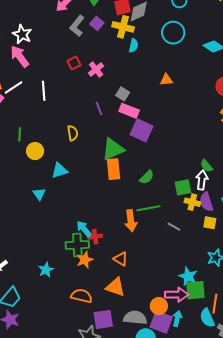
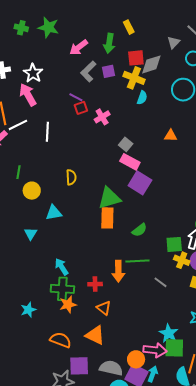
purple square: (97, 23) -> (108, 71), turned 32
purple line: (99, 108) -> (76, 97), moved, turned -48
cyan arrow: (84, 229) -> (62, 267), moved
red cross: (95, 237) -> (95, 284), moved

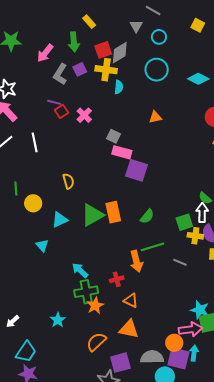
green triangle: (109, 198) -> (92, 215), moved
orange semicircle: (61, 340) -> (96, 342), turned -50

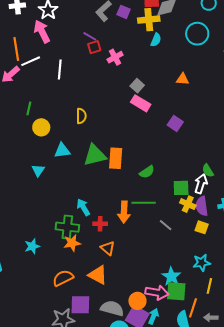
purple square: (80, 69) -> (124, 12), turned 32
yellow cross: (106, 70) -> (149, 20), turned -30
purple square: (137, 170) -> (175, 123), moved, size x0.7
cyan arrow: (80, 270) -> (83, 207), moved

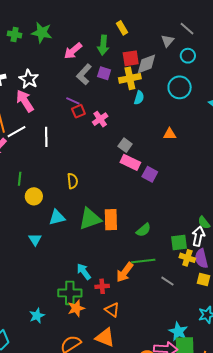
purple square: (175, 123) -> (150, 174), moved
orange arrow: (124, 212) -> (125, 272), turned 40

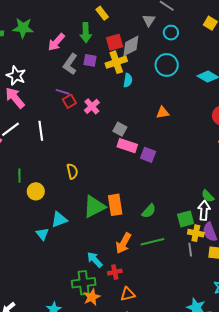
cyan triangle: (57, 217) -> (59, 220), moved
orange arrow: (125, 272) -> (123, 243), moved
gray line: (167, 281) -> (190, 250), moved, turned 56
orange triangle: (112, 310) -> (128, 294), turned -42

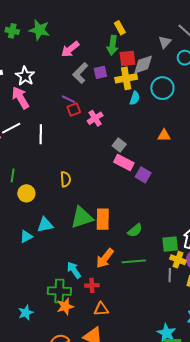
green arrow: (86, 33) -> (112, 45), moved
purple square: (90, 60) -> (100, 72), turned -32
cyan circle: (167, 65) -> (162, 88), moved
cyan triangle: (42, 234) -> (26, 236), turned 32

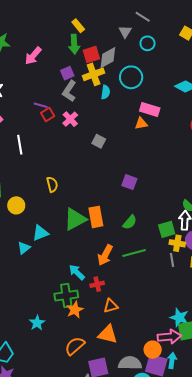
gray L-shape: (80, 73) -> (69, 91), moved
pink rectangle: (124, 162) -> (150, 109), moved
purple square: (143, 175) -> (129, 182), moved

